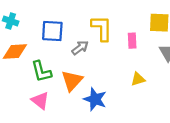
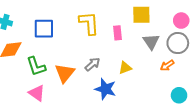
gray arrow: (80, 48) -> (92, 64), moved
blue star: (95, 99) -> (105, 89), moved

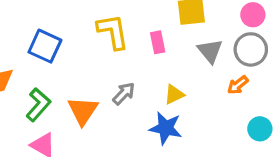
blue square: (44, 29) -> (45, 46), turned 30
green L-shape: (36, 66) -> (38, 105), turned -115
blue star: (105, 89) -> (166, 128), moved

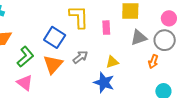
blue square: (45, 46) -> (55, 37), moved
gray triangle: (210, 51) -> (139, 38), turned 42
orange arrow: (238, 85) -> (153, 61), turned -40

